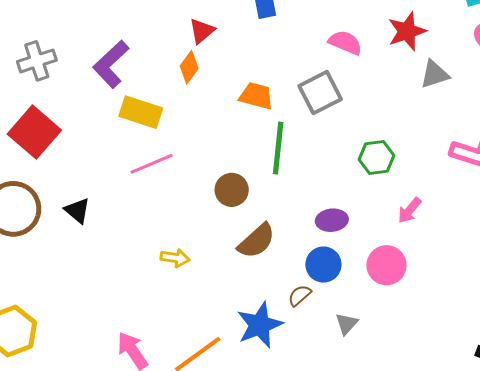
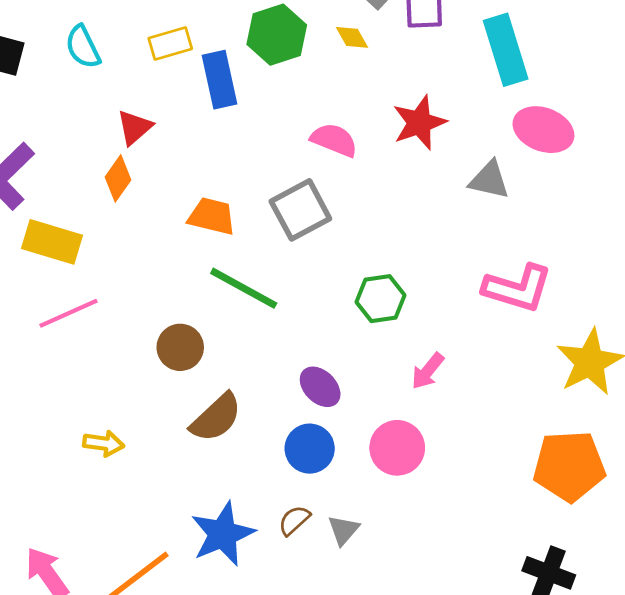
gray triangle: (435, 74) -> (489, 180), moved, turned 32
green line: (278, 148) -> (244, 288), turned -66
purple ellipse: (332, 220) -> (320, 387), turned 52
brown semicircle: (300, 295) -> (294, 520), moved

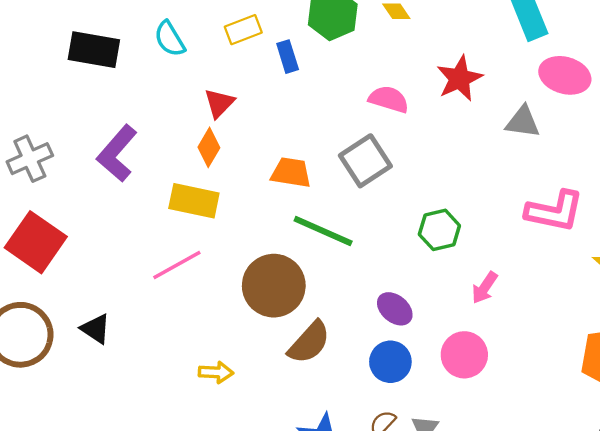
blue rectangle: (219, 80) -> (288, 57), size x0.7
yellow rectangle: (52, 242) -> (194, 201), moved
brown circle: (180, 347) -> (274, 286), size x1.6

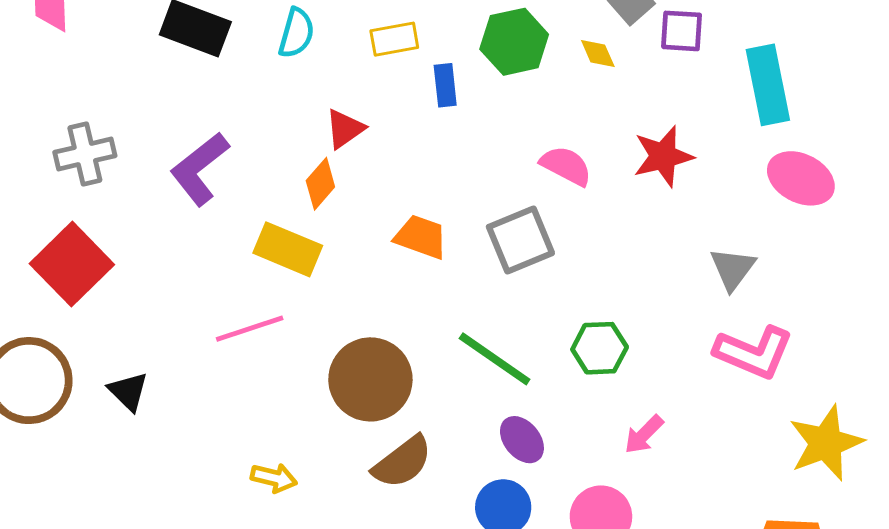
cyan semicircle: (170, 39) -> (296, 33), turned -144
gray triangle: (523, 122) -> (733, 269), moved, turned 48
green line: (323, 231) -> (495, 359), moved

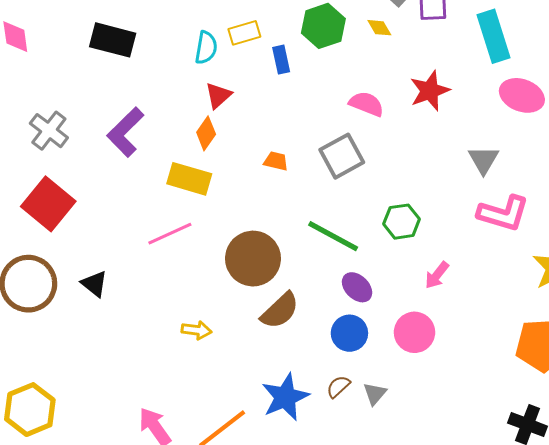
cyan semicircle: (296, 33) -> (206, 48), moved
gray cross: (85, 154) -> (49, 131), turned -33
orange trapezoid: (421, 237) -> (276, 161), size x0.7

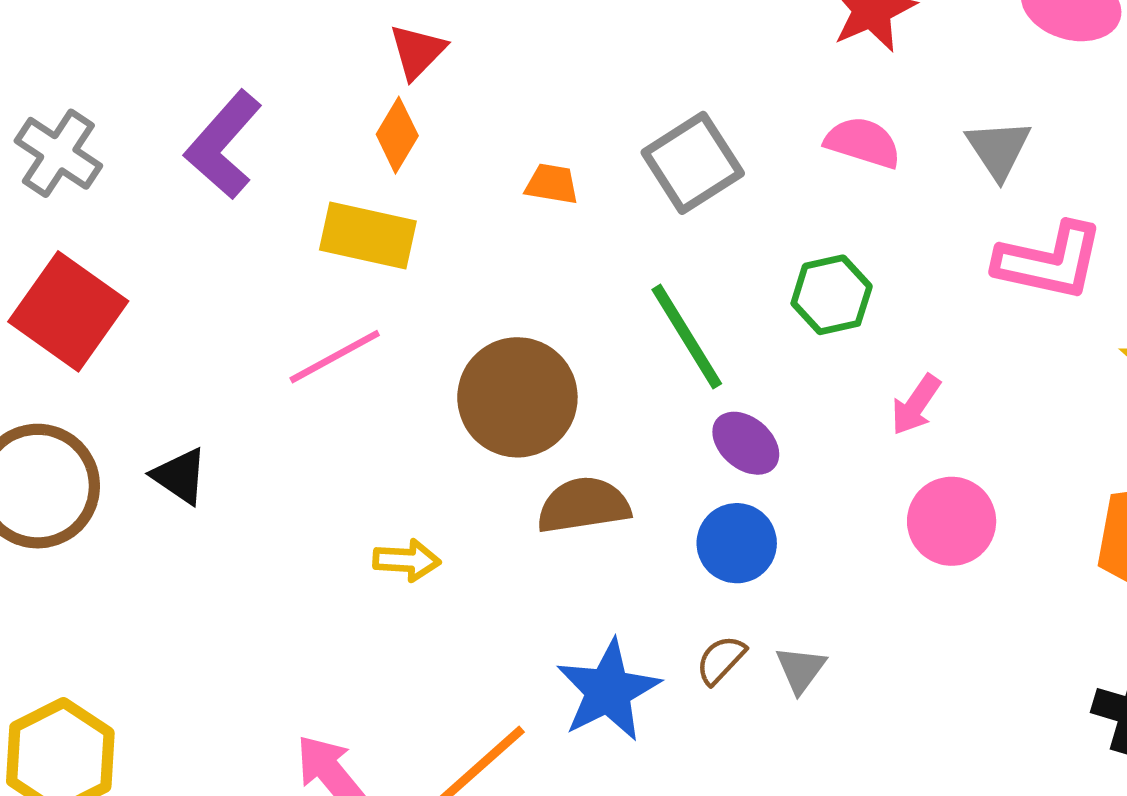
pink semicircle: (366, 104) -> (863, 142), moved
green line: (333, 236) -> (687, 337), turned 34
brown semicircle: (280, 311) -> (583, 505), turned -141
pink circle: (415, 332) -> (952, 521), moved

